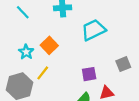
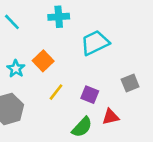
yellow line: (43, 73) -> (56, 92), moved
purple square: (89, 74) -> (90, 95), turned 32

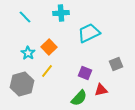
yellow line: (56, 92) -> (47, 71), moved

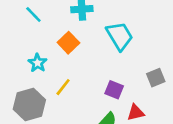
cyan trapezoid: (89, 33) -> (119, 36), turned 85
orange square: (49, 47) -> (68, 43), moved

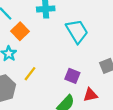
orange square: (68, 43) -> (20, 31), moved

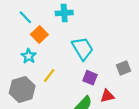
cyan trapezoid: (77, 31) -> (83, 49), moved

